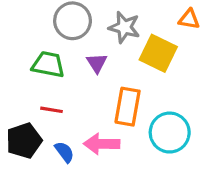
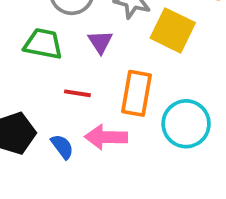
red line: (51, 110) -> (77, 93), moved

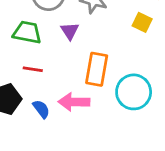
yellow square: (173, 30) -> (142, 22), moved, size x0.6
red line: (77, 93) -> (33, 69), moved

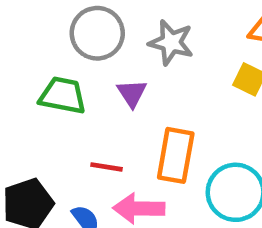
red line: (33, 69) -> (106, 167), moved

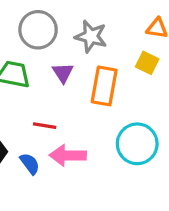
orange rectangle: (176, 155) -> (104, 86), moved

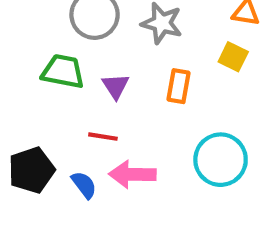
purple triangle: (63, 73) -> (116, 86), moved
orange rectangle: (104, 86) -> (179, 86), size x0.7

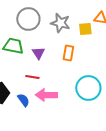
yellow square: (233, 57) -> (85, 29), moved, turned -32

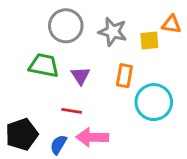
cyan circle: (88, 88) -> (154, 102), moved
blue semicircle: (23, 100) -> (58, 145), turned -112

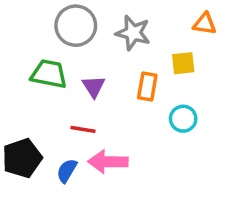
yellow square: (149, 40) -> (183, 63), moved
cyan circle: (154, 102) -> (183, 119), size x0.6

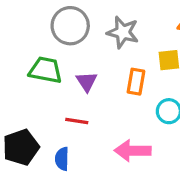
pink arrow: (108, 162) -> (133, 151), moved
blue semicircle: (67, 171) -> (62, 159), turned -30

